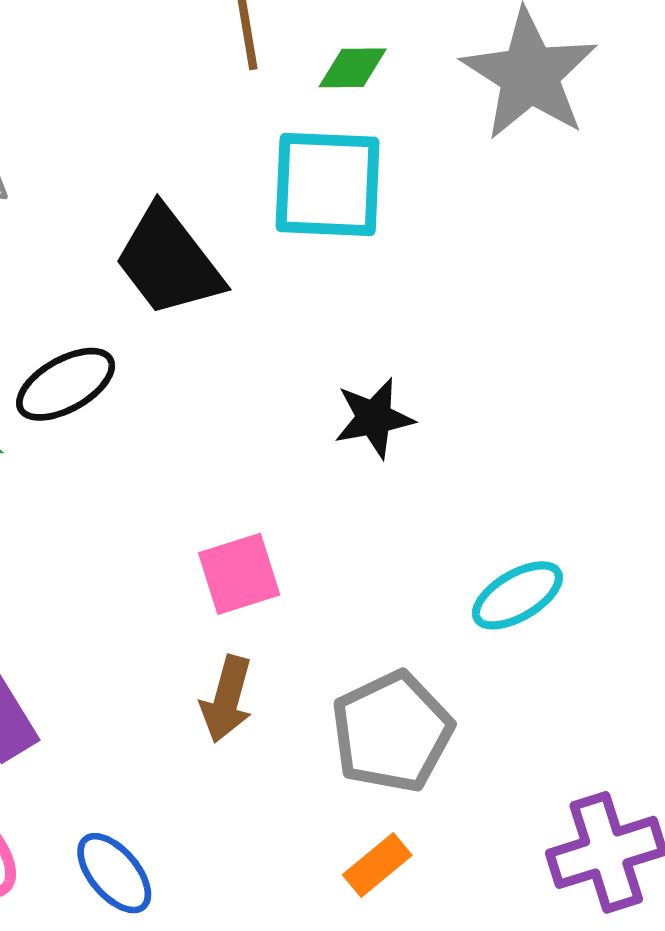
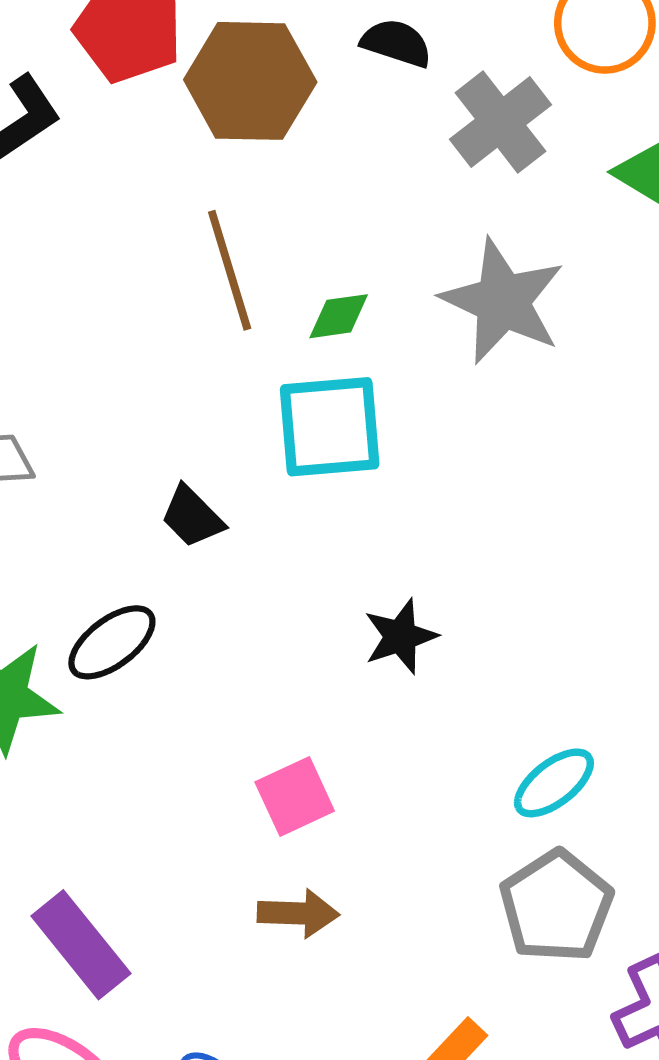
black trapezoid: (169, 261) -> (192, 517), size x0.6
brown arrow: (227, 699) -> (298, 913), turned -96
gray pentagon: (392, 732) -> (556, 906), moved

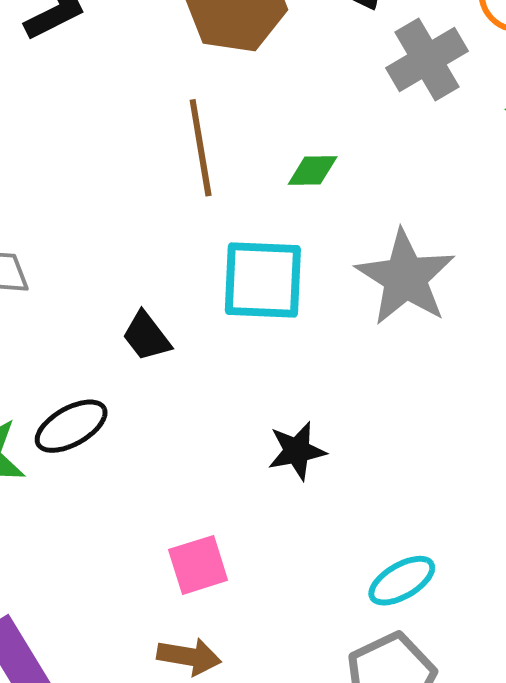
gray star: (503, 301) -> (405, 278), moved
green diamond: (339, 316) -> (313, 170), moved

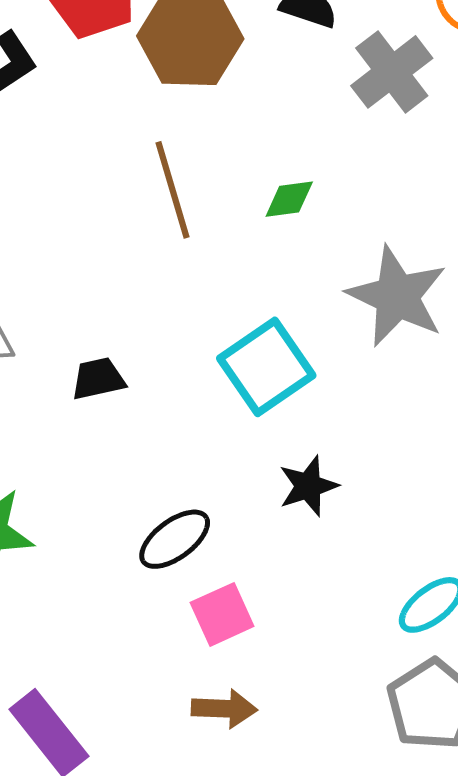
cyan square: (263, 280) -> (266, 367), moved, turned -30
black trapezoid: (146, 336) -> (98, 379), moved, turned 122
black ellipse: (71, 426) -> (175, 539), moved

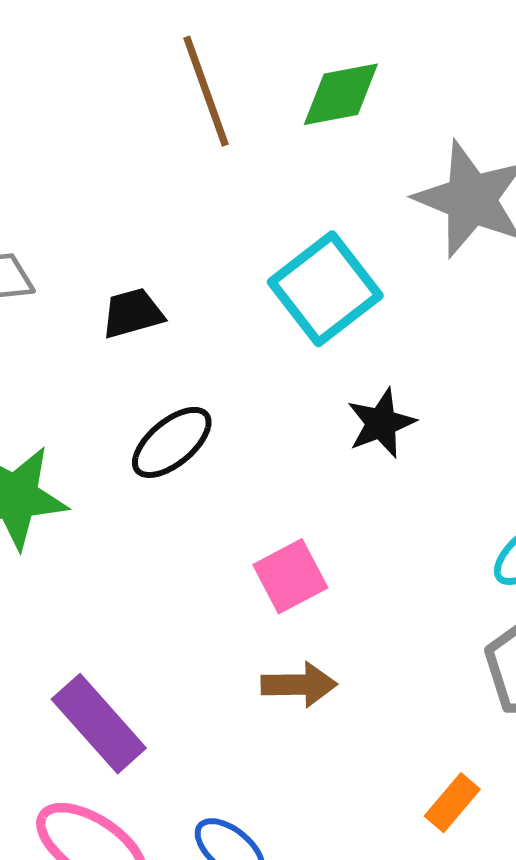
green diamond: (289, 199) -> (341, 94), size x1.4
black ellipse: (175, 539) -> (172, 442), moved

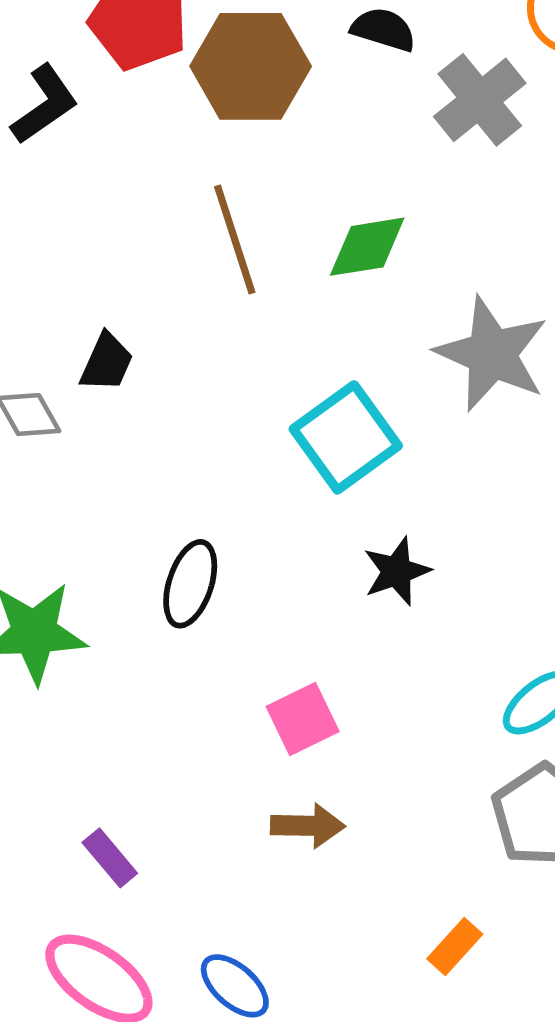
black trapezoid: (133, 313) -> (107, 362), moved, turned 128
black ellipse: (172, 442) -> (190, 584), turned -34
purple rectangle: (99, 724) -> (110, 858), size x0.6

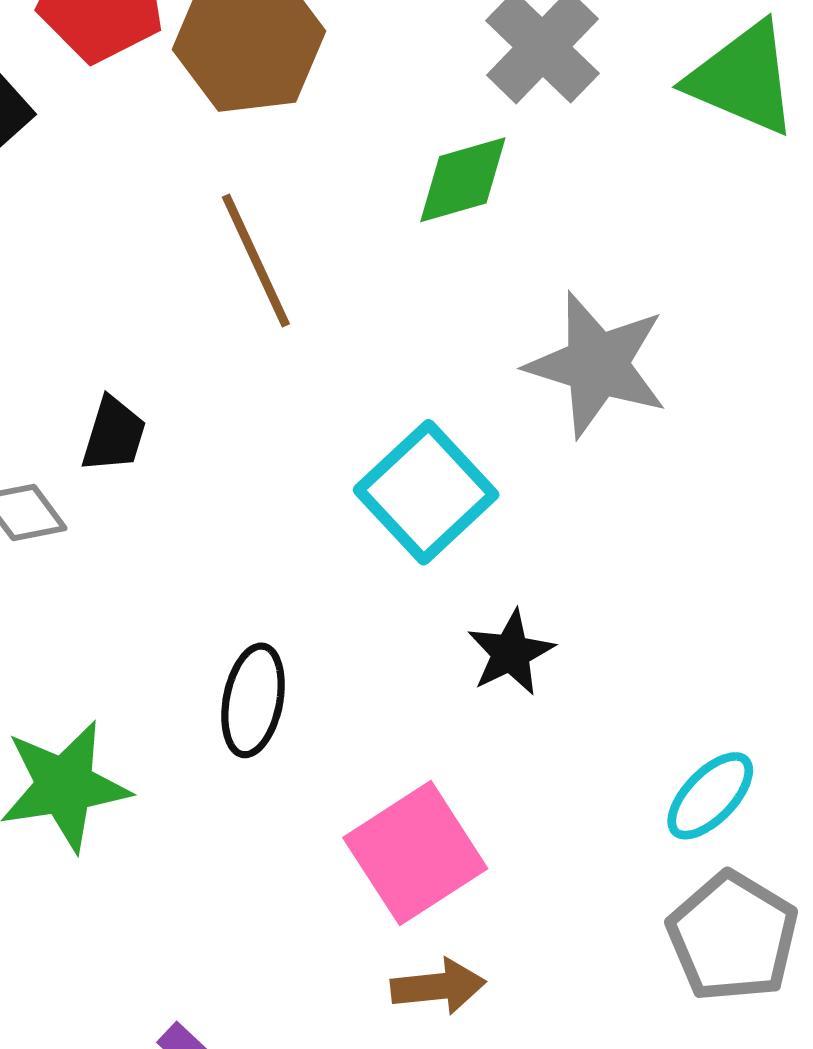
green diamond: (367, 247) -> (463, 180), moved
pink square: (303, 719) -> (415, 853), size x1.5

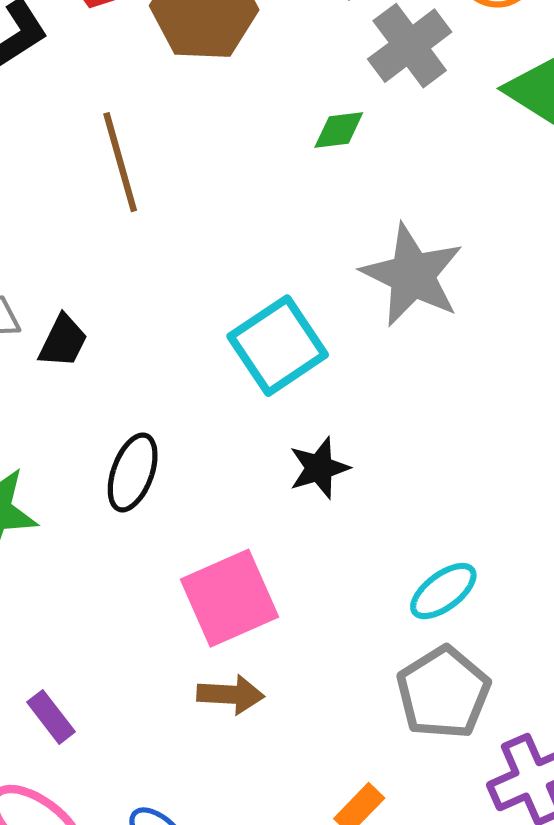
green diamond: (463, 180) -> (339, 130), size x0.7
brown line: (256, 261) -> (120, 162), moved
black trapezoid: (114, 435) -> (63, 341), moved

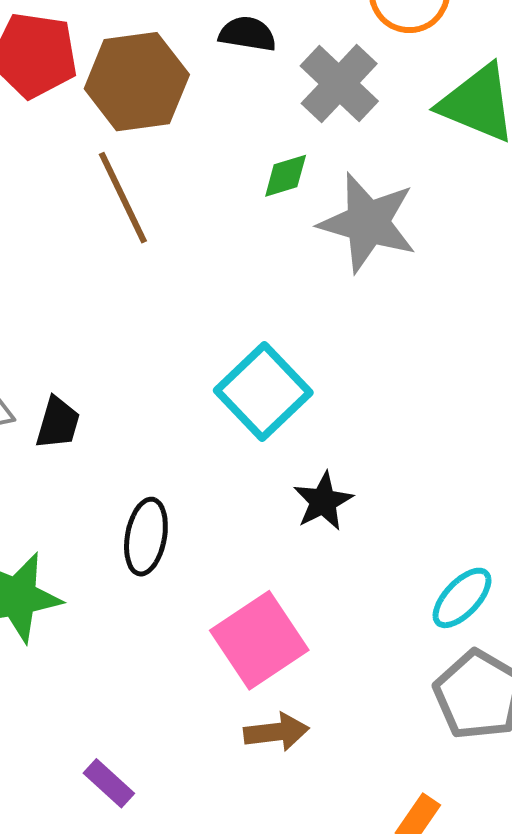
brown line: (120, 162) -> (123, 198), moved
gray star: (412, 275) -> (368, 223), moved

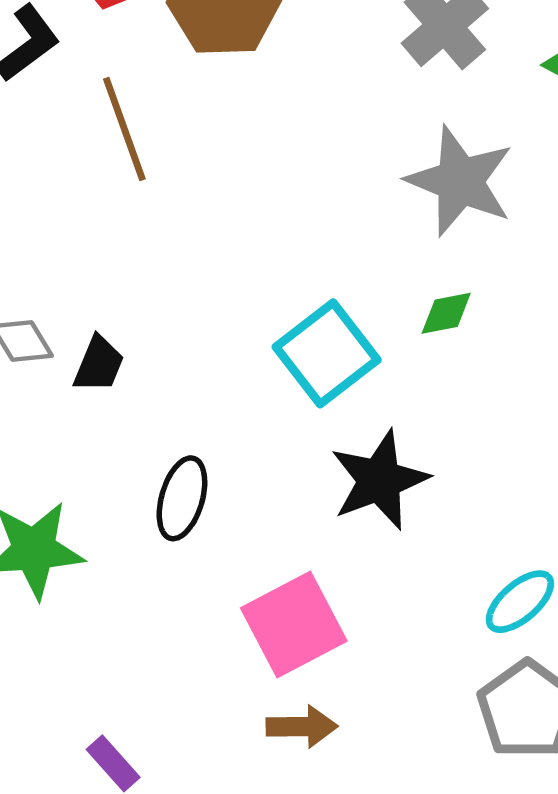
green diamond: (286, 176) -> (446, 313), moved
brown line: (123, 198) -> (124, 129), moved
black star: (323, 501) -> (379, 480), size x1.5

